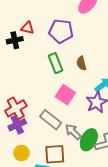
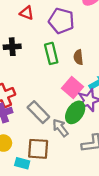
black cross: (15, 40) -> (12, 47), moved
pink square: (65, 95) -> (72, 88), moved
green ellipse: (89, 140) -> (75, 112), moved

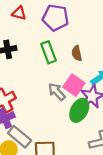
gray rectangle: (38, 112) -> (20, 137), moved
gray arrow: (60, 128) -> (57, 92), moved

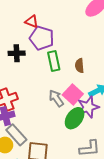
purple pentagon: (56, 18) -> (42, 38), moved

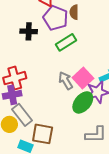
green rectangle: (54, 61) -> (66, 42), turned 66
brown semicircle: (80, 66) -> (74, 12), moved

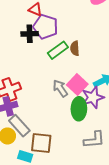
brown semicircle: (74, 12) -> (75, 48), moved
black cross: (29, 31) -> (30, 34), moved
green ellipse: (83, 102) -> (79, 109), turned -35

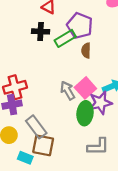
purple pentagon: (46, 27) -> (80, 26), moved
green rectangle: (58, 50) -> (65, 38), moved
gray rectangle: (19, 126) -> (36, 127), moved

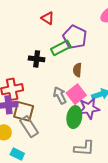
black cross: (41, 31) -> (37, 59), moved
brown semicircle: (86, 51) -> (77, 70), moved
brown square: (43, 145) -> (24, 111), moved

